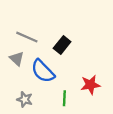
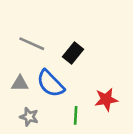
gray triangle: (17, 59) -> (20, 84), moved, turned -42

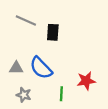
gray line: (32, 44) -> (26, 20), moved
black rectangle: (73, 53) -> (53, 32), moved, turned -35

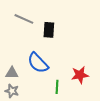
gray triangle: (16, 68) -> (12, 73), moved
gray star: (24, 95) -> (12, 91), moved

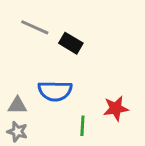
black rectangle: (49, 30) -> (71, 43), turned -63
blue semicircle: (38, 63) -> (55, 91), turned -45

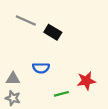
blue semicircle: (55, 91) -> (41, 68), size x0.7
green line: (82, 126) -> (61, 94), turned 72

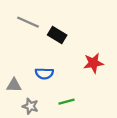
red star: (86, 81) -> (93, 63), moved
gray star: (13, 98) -> (30, 106), moved

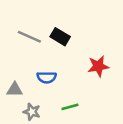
gray line: (28, 22) -> (29, 37), moved

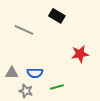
black rectangle: (60, 37) -> (57, 16), moved
blue semicircle: (47, 77) -> (35, 73), moved

